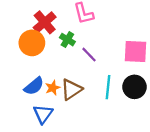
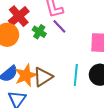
purple line: (89, 55) -> (59, 26), moved
orange star: (53, 88) -> (26, 75), size x1.6

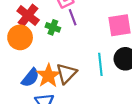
purple line: (59, 26) -> (73, 17), turned 35

